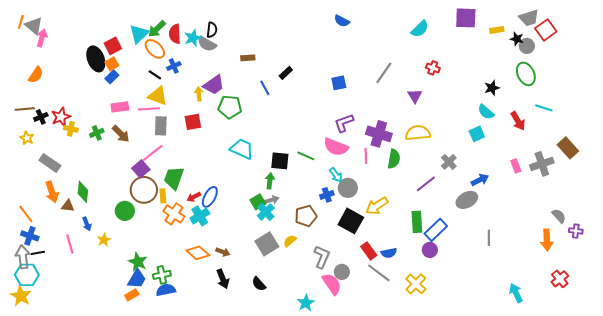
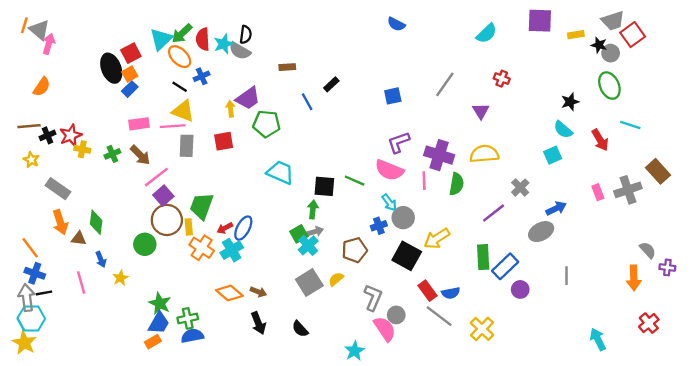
pink line: (153, 153) -> (156, 177), moved
purple circle: (430, 250) -> (520, 289), moved

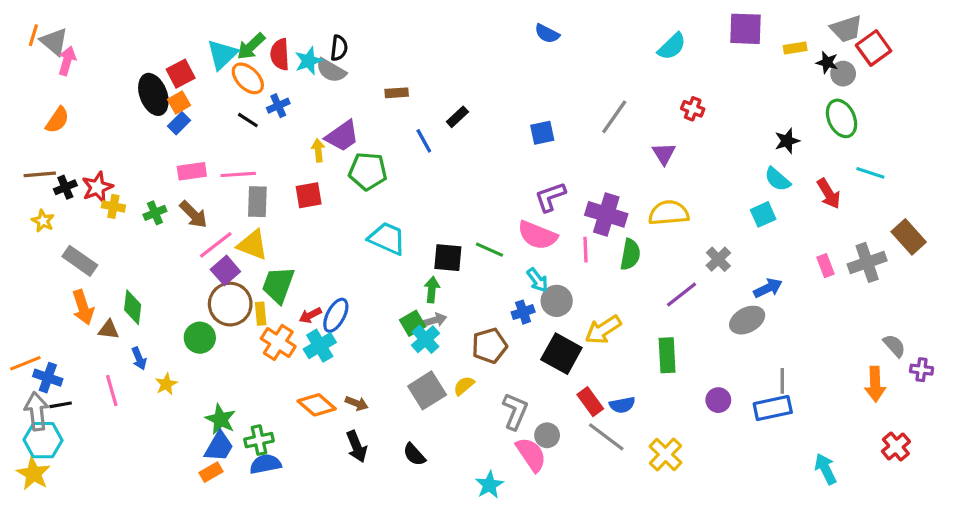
yellow triangle: (183, 111) -> (253, 245), moved
orange line: (30, 248) -> (25, 363), moved, turned -75
blue rectangle: (505, 266) -> (773, 408), moved, turned 32

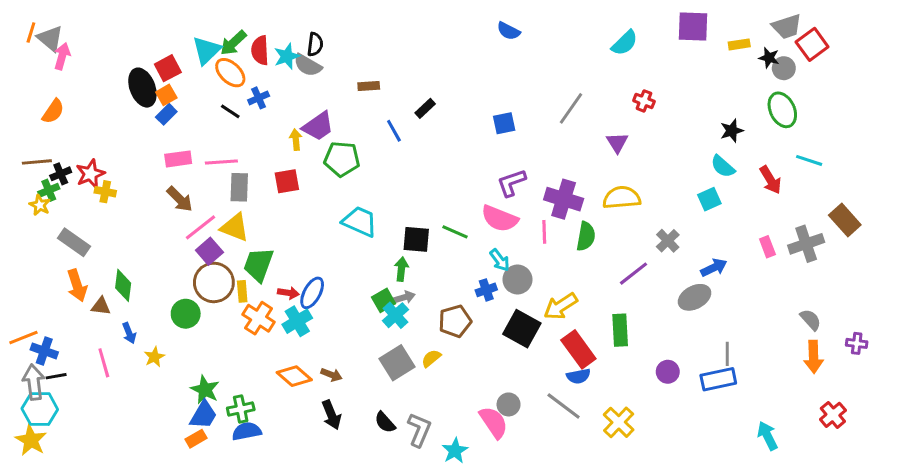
green cross: (155, 213) -> (49, 190), moved
red arrow: (310, 315) -> (288, 293), turned -144
gray semicircle: (894, 346) -> (811, 320), moved
red rectangle: (590, 402) -> (578, 349), moved, size x1.4
gray L-shape: (515, 411) -> (419, 430), moved

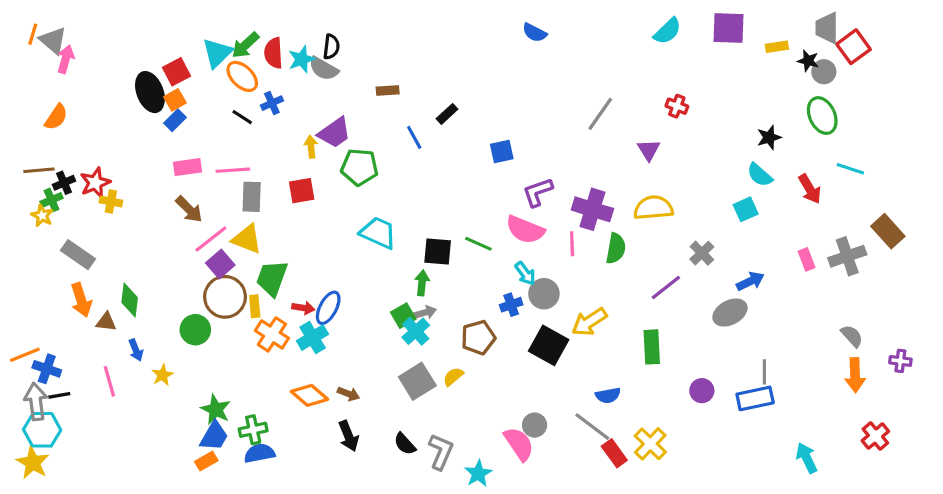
gray trapezoid: (787, 27) -> (827, 28), turned 108
cyan semicircle: (625, 43) -> (667, 31), moved
blue square: (504, 123) -> (502, 151), moved
red rectangle: (578, 349) -> (614, 453), moved, size x0.7

